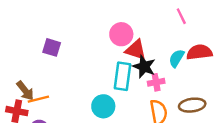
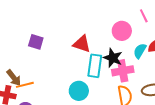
pink circle: (121, 34) -> (122, 31), moved
red triangle: (136, 50) -> (82, 44), moved
pink cross: (156, 82) -> (123, 71), size x1.5

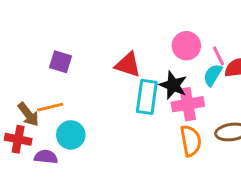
pink line: (144, 16) -> (219, 56), moved
orange line: (25, 85) -> (50, 107), moved
cyan circle: (79, 91) -> (71, 135), moved

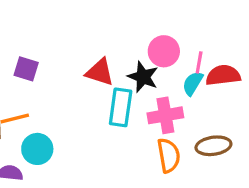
pink line: (219, 56) -> (199, 62), turned 36
black star: (173, 85) -> (143, 77), moved

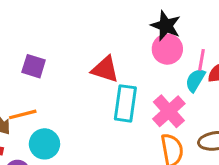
black star: (143, 77) -> (166, 26), moved
pink cross: (165, 115) -> (169, 111), turned -32

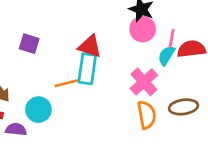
cyan rectangle: (125, 103) -> (87, 69), moved
orange line: (23, 114) -> (66, 83), moved

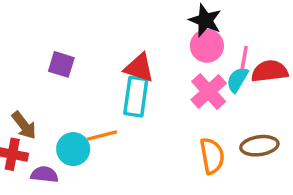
pink cross: (144, 82) -> (209, 92), moved
orange line: (66, 83) -> (102, 136), moved

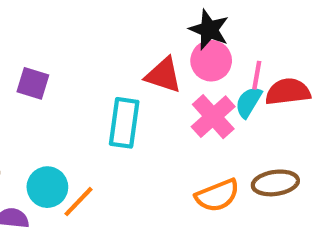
red triangle: (139, 68) -> (163, 75), moved
orange line: (102, 136) -> (78, 202), moved, turned -32
orange semicircle: (212, 156) -> (217, 195), turned 78

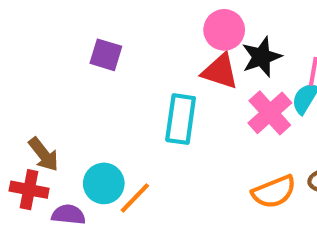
black star: (209, 30) -> (262, 57), moved, turned 30
pink circle: (211, 61) -> (224, 30), moved
purple square: (33, 83) -> (106, 55), moved

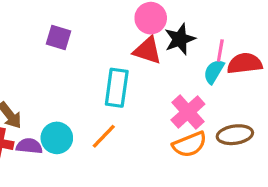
pink cross: (270, 113) -> (188, 112), moved
orange line: (135, 198) -> (104, 136), moved
purple semicircle: (68, 215) -> (29, 146), moved

